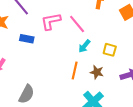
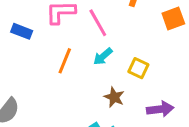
orange line: (75, 70) -> (65, 61), moved

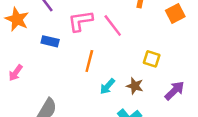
cyan arrow: (103, 56) -> (107, 86), moved
purple arrow: (160, 109) -> (174, 91), turned -30

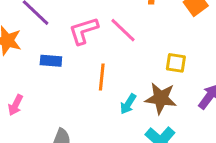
brown star: (135, 86) -> (161, 98), size x1.5

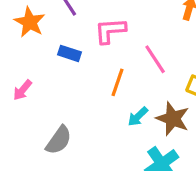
pink line: (123, 30) -> (155, 59), moved

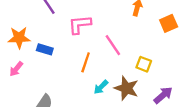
orange star: (30, 22) -> (19, 38), moved, turned -30
blue rectangle: (69, 53) -> (45, 49), moved

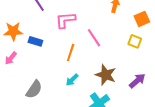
yellow square: (144, 64) -> (135, 41), moved
cyan arrow: (101, 87) -> (72, 80), moved

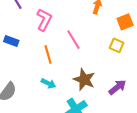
pink L-shape: (65, 20) -> (44, 20), turned 120
orange line: (71, 53) -> (48, 54), turned -36
cyan arrow: (72, 80) -> (48, 83), turned -112

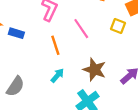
yellow square: (117, 45) -> (118, 26), moved
cyan arrow: (48, 83) -> (57, 75), turned -72

